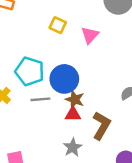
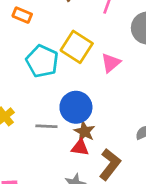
yellow square: (58, 25) -> (77, 47), size x1.6
cyan pentagon: (30, 71) -> (42, 61), moved

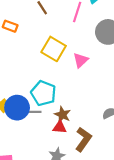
cyan pentagon: (42, 61) -> (43, 93), moved
blue circle: (76, 107) -> (17, 108), moved

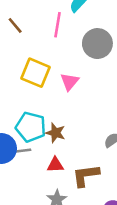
brown star: (62, 115) -> (55, 133), moved
brown L-shape: (83, 139) -> (86, 175), turned -125

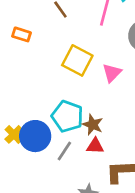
gray line: (21, 151) -> (64, 151), moved, turned -54
red triangle: (55, 165) -> (95, 146), moved

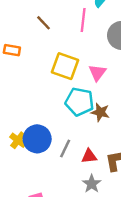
cyan pentagon: (67, 116) -> (79, 102), moved
brown star: (93, 125) -> (100, 112), moved
red triangle: (95, 146) -> (89, 156), moved

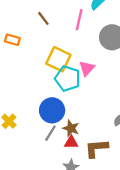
cyan pentagon: (79, 102) -> (68, 79), moved
brown star: (100, 112) -> (71, 128), moved
blue circle: (37, 139) -> (52, 110), moved

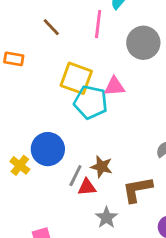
pink triangle: (87, 68) -> (114, 86), turned 49
blue circle: (52, 110) -> (48, 149), moved
red triangle: (71, 142) -> (87, 187), moved

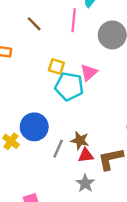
yellow square: (76, 78) -> (56, 66), size x0.6
pink triangle: (114, 86) -> (89, 72), turned -36
red triangle: (87, 187) -> (86, 155), moved

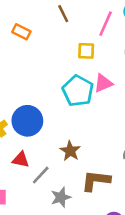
yellow square: (56, 66) -> (86, 51), moved, turned -35
gray line: (58, 149) -> (41, 175), moved
red triangle: (86, 155) -> (21, 160), moved

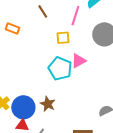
blue circle: (27, 121) -> (23, 107), moved
brown star: (70, 151) -> (48, 104), moved

